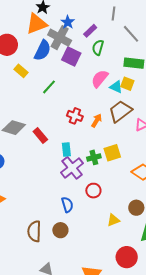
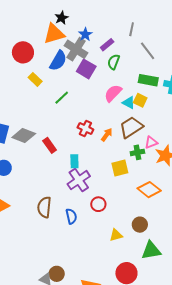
green cross: (94, 157) -> (137, 152), moved
brown circle: (60, 230) -> (57, 274), moved
brown semicircle: (34, 231) -> (44, 207), moved

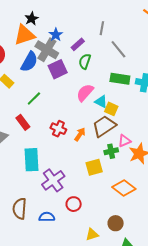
purple square: (86, 69) -> (58, 69), turned 36
yellow square: (140, 100) -> (111, 109), moved
red rectangle: (50, 145) -> (23, 122), moved
cyan rectangle: (74, 161) -> (32, 160), moved, size x1.6
blue semicircle: (71, 216) -> (47, 217), turned -77

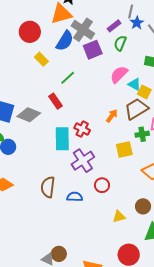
gray line: (102, 28) -> (131, 12), moved
blue star: (56, 35) -> (137, 23), moved
red cross: (58, 129) -> (82, 129), moved

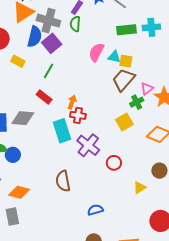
green semicircle: (120, 43) -> (75, 24), moved
purple square: (93, 50) -> (52, 43), moved
orange arrow: (112, 116) -> (72, 102), moved
blue semicircle: (75, 197) -> (95, 210), moved

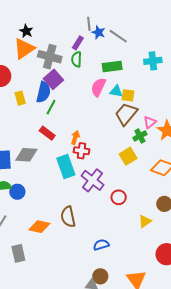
green rectangle: (127, 30) -> (112, 67), moved
blue semicircle: (35, 37) -> (43, 92), moved
yellow rectangle: (18, 61) -> (20, 98), turned 48
orange diamond: (19, 192) -> (39, 227), moved

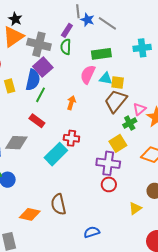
orange arrow: (75, 138) -> (71, 103), moved
cyan rectangle: (66, 166) -> (56, 154), turned 65
purple cross: (92, 180) -> (108, 163), moved, turned -30

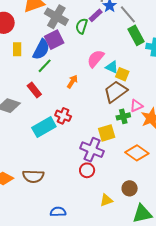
purple rectangle: (67, 30) -> (96, 15), moved
green rectangle: (101, 54) -> (136, 35), moved, turned 54
brown semicircle: (58, 204) -> (33, 176), turned -90

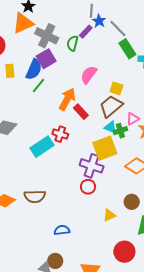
cyan triangle: (112, 67) -> (110, 127), moved
orange arrow: (72, 82) -> (67, 99), size x1.6
red rectangle: (34, 90) -> (81, 112), moved
yellow square: (107, 133) -> (105, 148), size x1.4

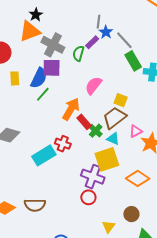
purple square: (46, 59) -> (51, 68), turned 30
green cross: (120, 131) -> (96, 131), moved, turned -32
yellow triangle: (109, 215) -> (109, 227), turned -32

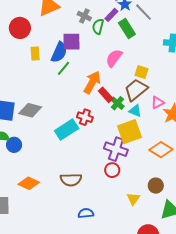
gray cross: (53, 45) -> (84, 16), moved, size x0.6
green rectangle: (133, 61) -> (127, 28), moved
brown semicircle: (35, 205) -> (71, 180), moved

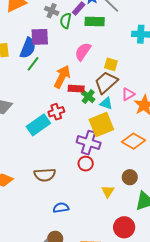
green rectangle: (127, 28) -> (95, 21), turned -54
red rectangle: (106, 95) -> (76, 89), turned -42
red cross: (85, 117) -> (56, 112), turned -35

